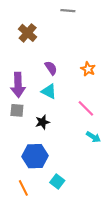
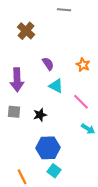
cyan triangle: (49, 91) -> (56, 86), moved
gray square: (17, 110) -> (14, 112), moved
blue hexagon: (35, 156) -> (48, 148), moved

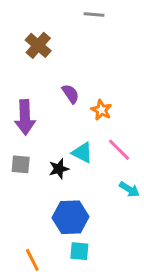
orange star: (83, 65) -> (101, 110), moved
cyan triangle: (56, 86) -> (82, 153), moved
cyan square: (54, 171) -> (79, 251), turned -32

